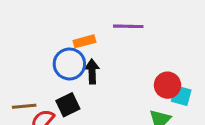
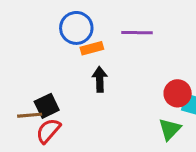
blue circle: (69, 64) -> (76, 28), moved
black square: (68, 105) -> (47, 106), moved

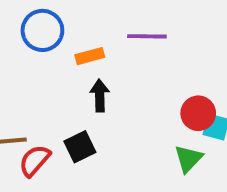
blue circle: (76, 28) -> (42, 30), moved
black square: (47, 106) -> (80, 147), moved

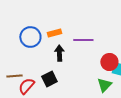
blue circle: (42, 30) -> (30, 37), moved
purple line: (147, 36) -> (83, 40), moved

